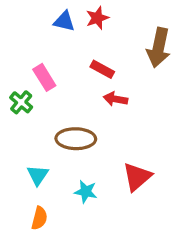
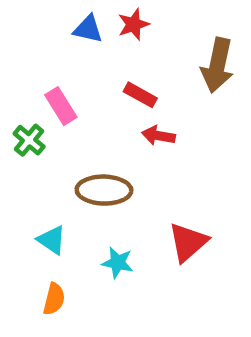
cyan triangle: (38, 175) -> (52, 240), turned -30

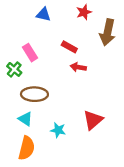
red star: (133, 24) -> (84, 12), moved
brown ellipse: (104, 190) -> (34, 94), moved
orange semicircle: (54, 299) -> (27, 148), size x1.5

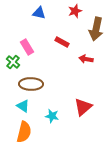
red arrow: (78, 67) -> (86, 59), moved

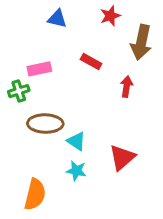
pink rectangle: (27, 47) -> (39, 69), turned -70
red arrow: (86, 59) -> (127, 87), turned 88
green cross: (13, 62) -> (19, 91), turned 32
cyan triangle: (23, 106) -> (76, 141), moved

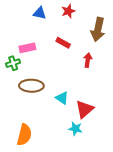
red star: (110, 16) -> (68, 11), moved
cyan triangle: (76, 141) -> (62, 98), moved
cyan star: (76, 171) -> (75, 129), moved

